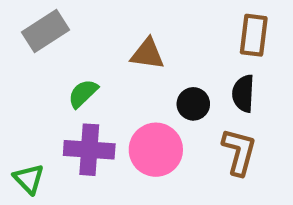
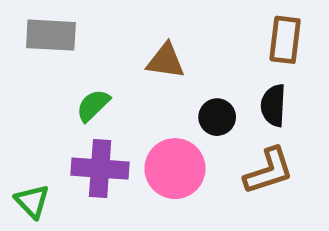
gray rectangle: (45, 31) -> (51, 35), turned 36
brown L-shape: (239, 152) -> (269, 171), turned 57

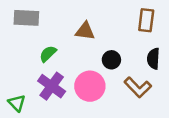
black semicircle: (273, 105) -> (153, 59), moved
purple cross: (100, 169) -> (52, 86), turned 32
brown L-shape: (269, 171) -> (138, 87), turned 64

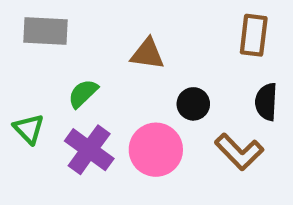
green triangle: (17, 103) -> (29, 129), moved

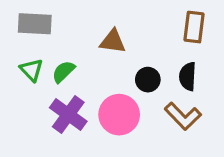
black semicircle: (266, 102) -> (188, 76), moved
green triangle: (29, 129) -> (32, 70), moved

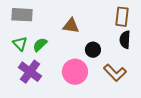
black semicircle: (188, 76) -> (125, 40), moved
purple cross: (68, 115) -> (30, 72), moved

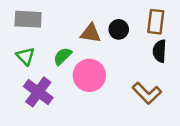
green semicircle: (40, 45) -> (63, 56), moved
black circle: (93, 50) -> (119, 29), moved
pink circle: (75, 72) -> (89, 75), moved

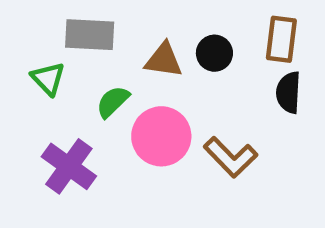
gray rectangle: (28, 19) -> (90, 35), moved
green triangle: (25, 56) -> (48, 79), moved
brown L-shape: (147, 93) -> (231, 157), moved

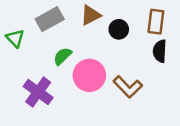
gray rectangle: (90, 35) -> (50, 19), turned -32
brown triangle: (164, 60) -> (91, 15), moved, turned -35
green triangle: (48, 79) -> (15, 38), moved

